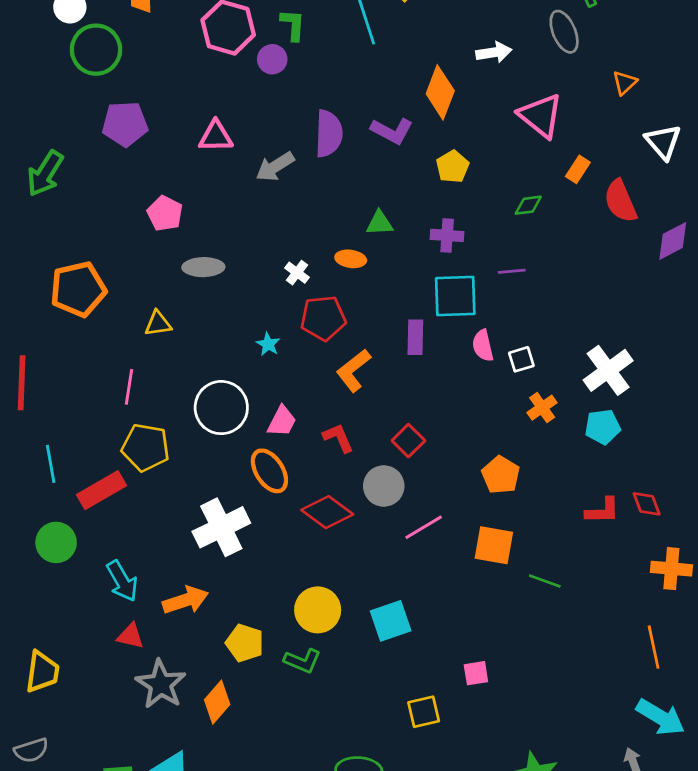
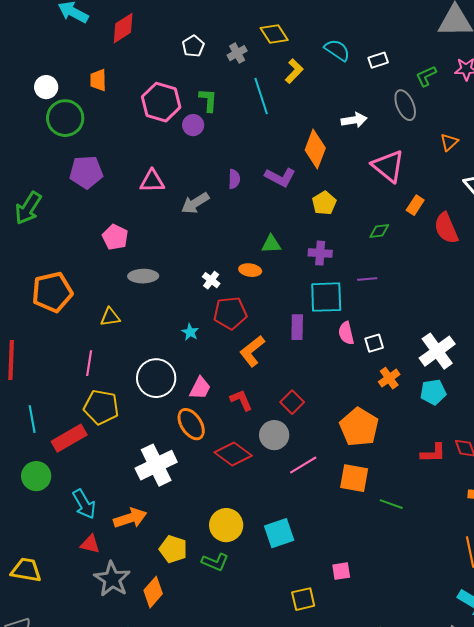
purple semicircle: (329, 134) -> (234, 179), size x0.6
orange pentagon: (501, 475) -> (359, 427), size x1.4
yellow trapezoid: (42, 672) -> (26, 570), turned -88

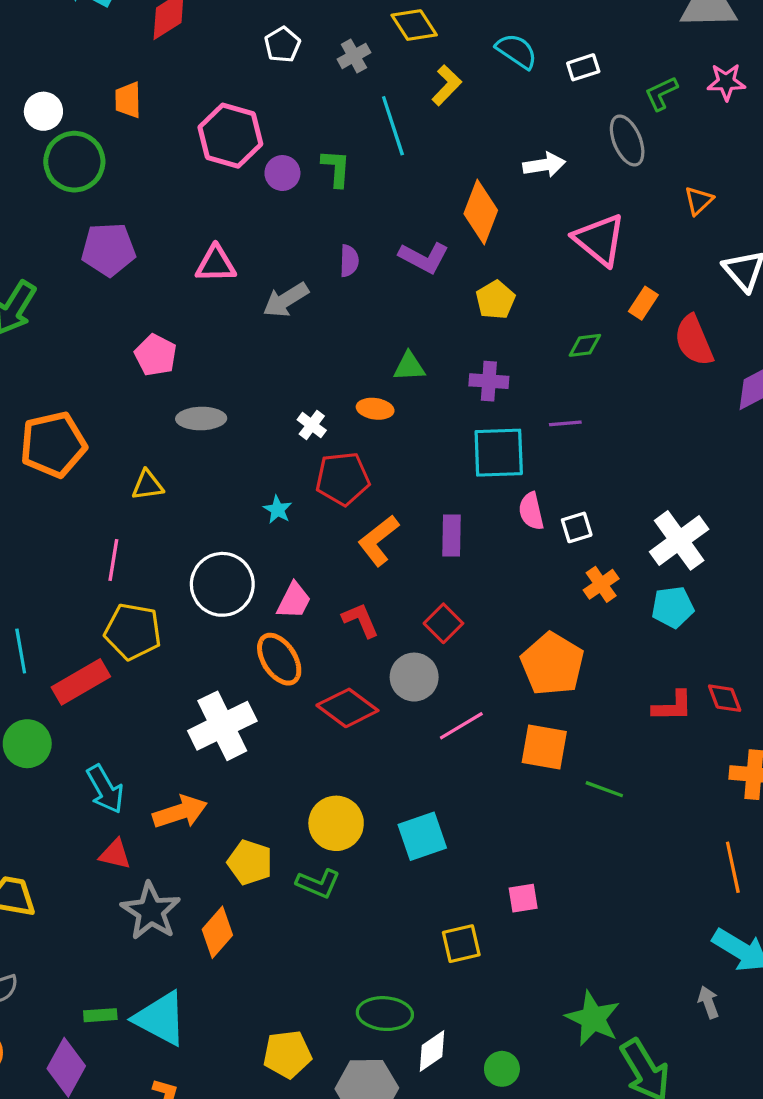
green L-shape: (208, 100) -> (336, 168), moved
purple rectangle: (297, 327) -> (452, 536), moved

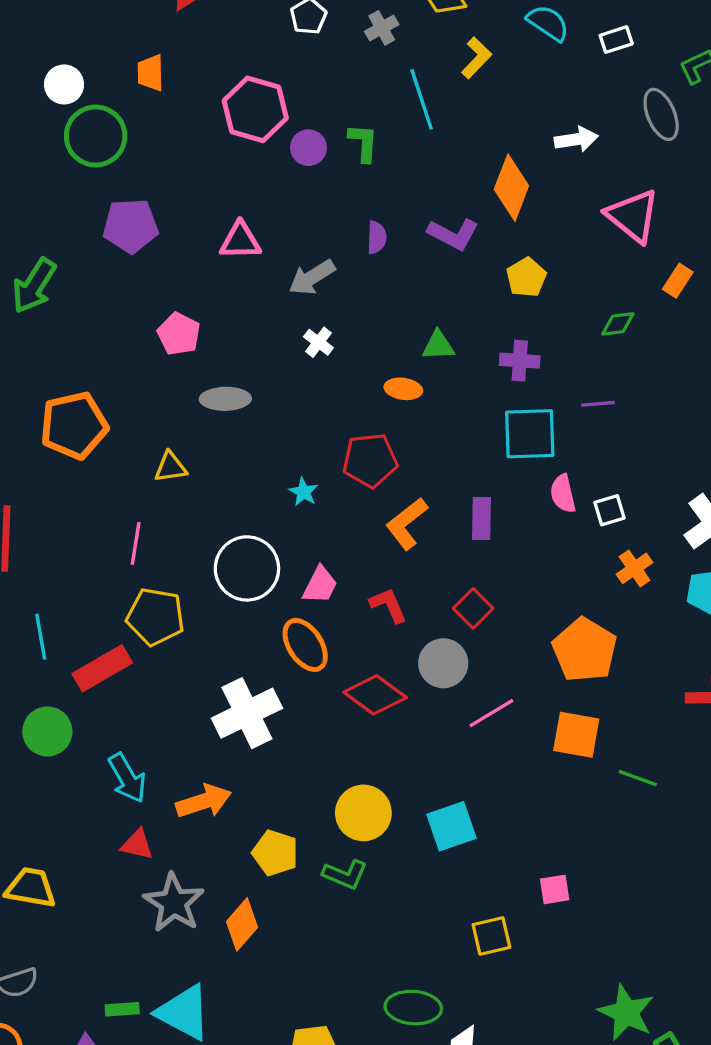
white cross: (312, 425) -> (318, 342), moved

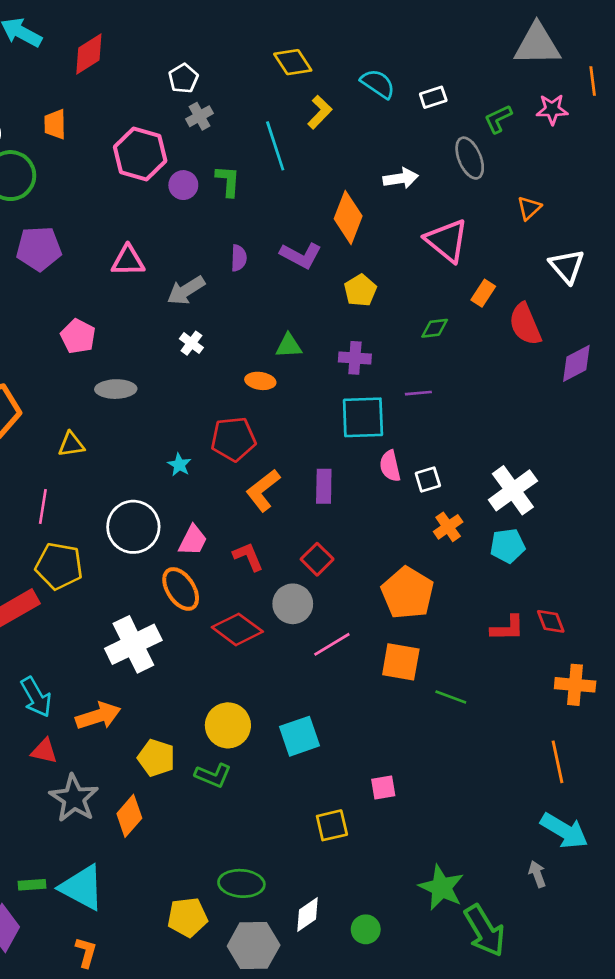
gray cross: (382, 28) -> (200, 116), moved
green ellipse: (413, 1008) -> (241, 883), moved

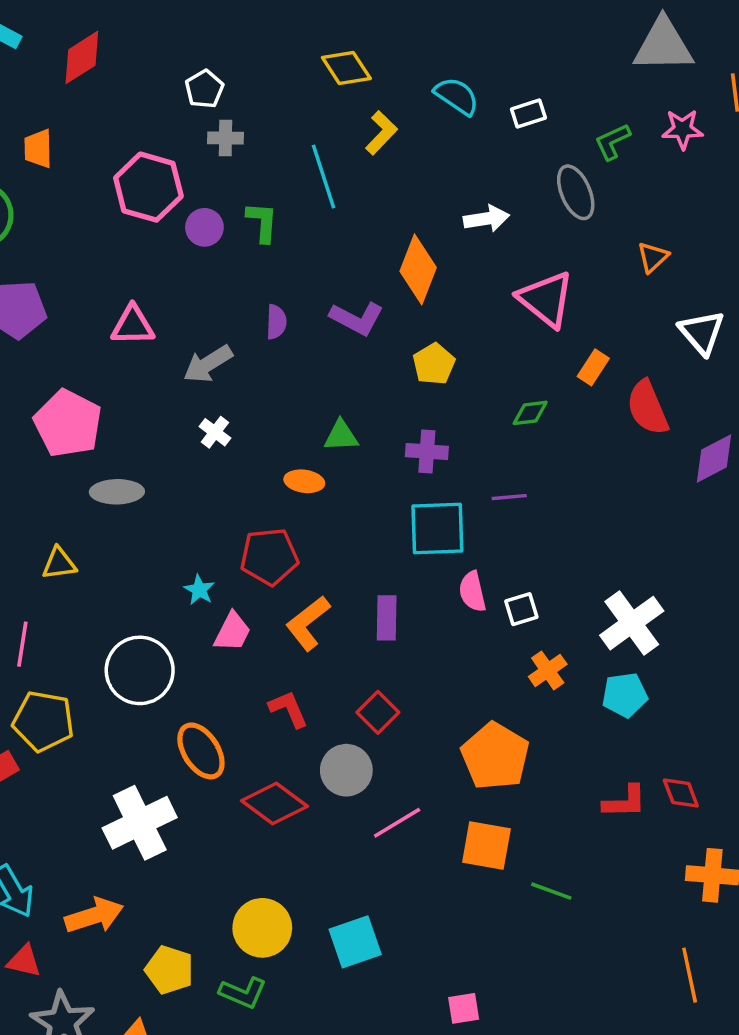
gray cross: (200, 116) -> (225, 138), turned 30
pink pentagon: (78, 336) -> (68, 423), size x1.5
pink trapezoid: (193, 540) -> (232, 632), moved

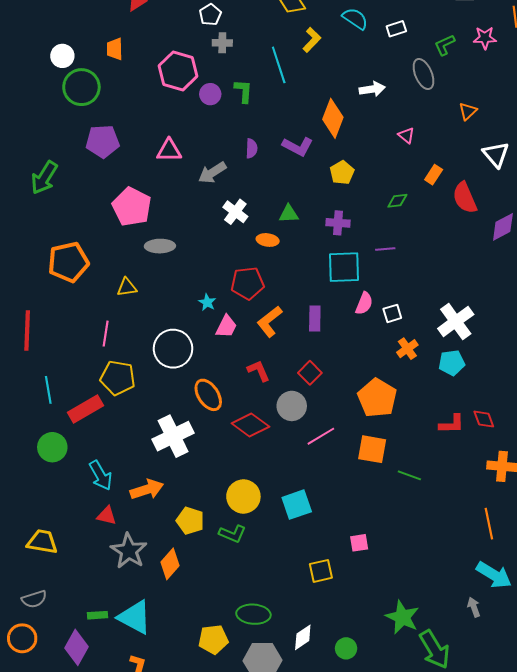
pink triangle: (546, 299) -> (406, 135), size x0.5
white cross: (215, 432) -> (235, 212), moved, size x1.4
pink semicircle: (472, 592) -> (364, 303), turned -145

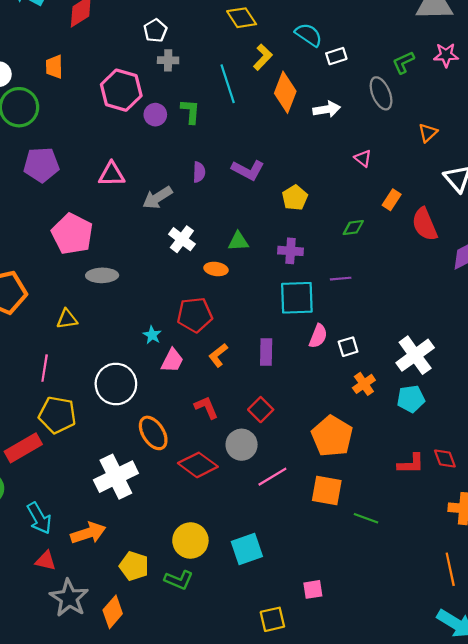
white rectangle: (396, 29) -> (336, 56), moved
orange diamond: (333, 118) -> (285, 92), moved
orange L-shape: (270, 321) -> (218, 355), size x0.7

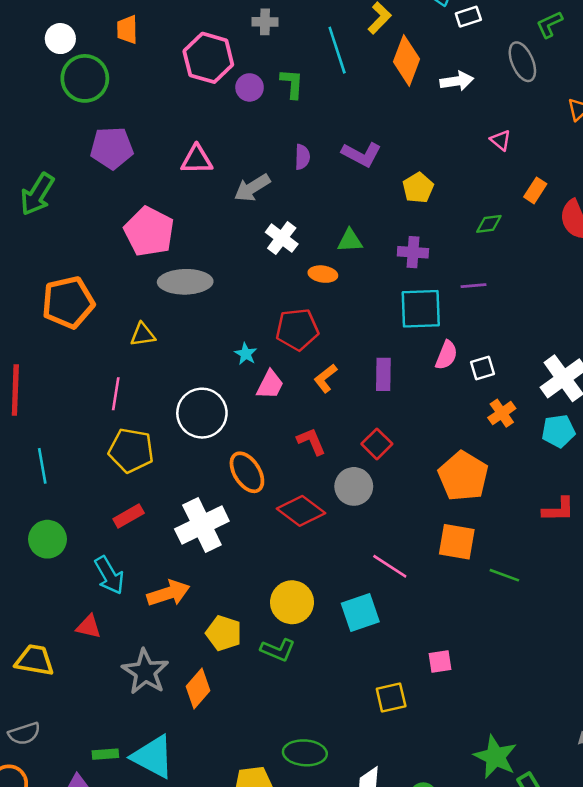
gray ellipse: (102, 275) -> (185, 282), size x1.4
red rectangle: (23, 448) -> (129, 516), moved, size x0.7
pink line: (272, 477) -> (390, 566), moved, turned 64
red triangle: (46, 561) -> (89, 627), moved

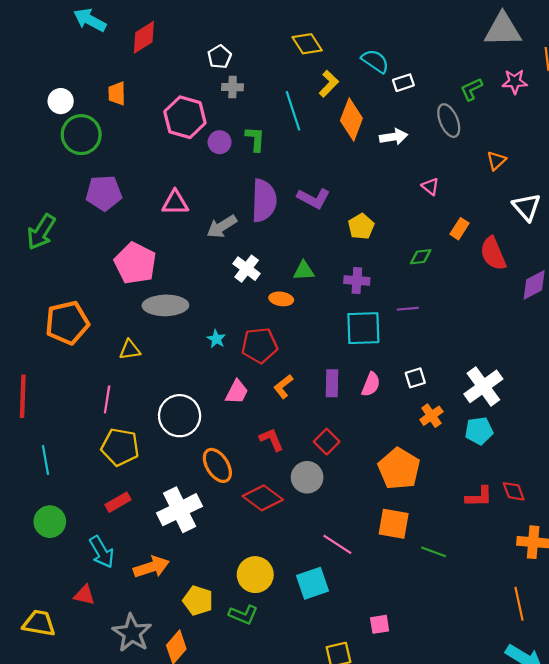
purple semicircle: (302, 157) -> (264, 201), size x2.0
cyan star: (246, 354) -> (216, 339), moved
pink semicircle: (446, 355) -> (371, 384), moved

